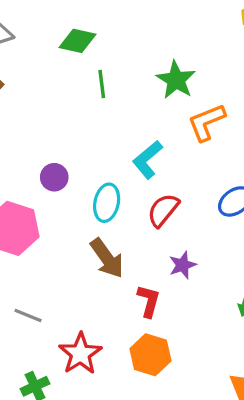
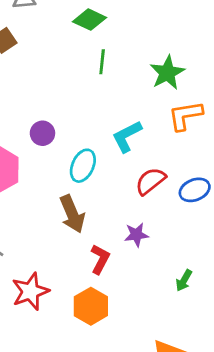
red semicircle: (163, 210) -> (150, 181), moved

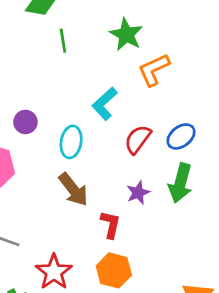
green arrow: (184, 280) -> (180, 183), moved, size x1.8

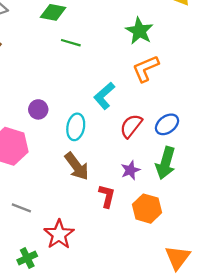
green star: (126, 35) -> (139, 31), moved
green line: (63, 41) -> (71, 43), turned -66
orange hexagon: (114, 270) -> (147, 209), moved

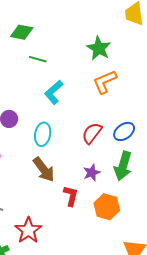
cyan L-shape: (104, 96) -> (54, 92), moved

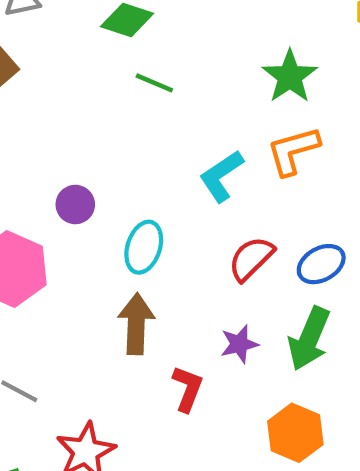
cyan L-shape: (54, 92) -> (221, 176), moved
brown arrow: (44, 169) -> (136, 324), turned -148
orange hexagon: (107, 207) -> (295, 433), moved

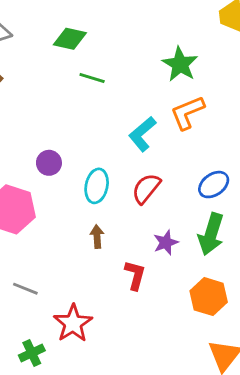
red semicircle: (251, 259) -> (146, 189), moved
brown arrow: (136, 324) -> (97, 236), size x0.6

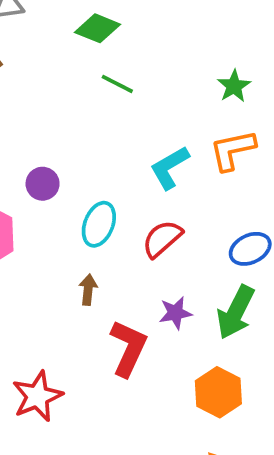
green star: (180, 64) -> (234, 86), size x0.7
red L-shape: (135, 275) -> (128, 348), size x1.4

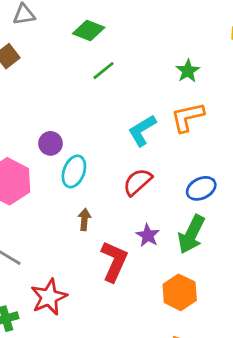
green line: (117, 84) -> (103, 71), turned -65
cyan ellipse: (99, 224) -> (74, 171), moved
purple star: (175, 313) -> (148, 235), turned -30

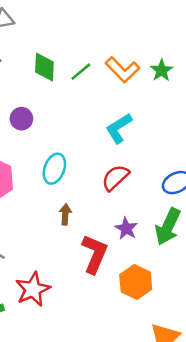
green diamond: (89, 31) -> (44, 67), moved, turned 72
orange L-shape: (187, 117) -> (122, 70), moved, turned -120
purple circle: (50, 143) -> (21, 119), moved
orange hexagon: (180, 292) -> (136, 282), moved

